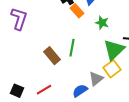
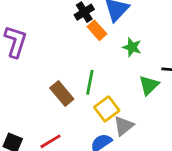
green triangle: (114, 50) -> (149, 85), size x0.7
yellow square: (112, 69) -> (107, 109), moved

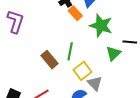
green star: (132, 47) -> (101, 26), size x1.6
gray triangle: (124, 126) -> (95, 83), turned -35

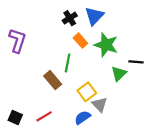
orange rectangle: (75, 13) -> (80, 41), moved
green line: (70, 51) -> (68, 63), moved

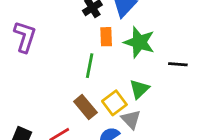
orange rectangle: (80, 41) -> (106, 37), turned 40
green triangle: (119, 74) -> (139, 89), moved
brown rectangle: (53, 80) -> (85, 107), moved

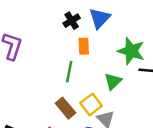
green star: (139, 42) -> (131, 51), moved
green triangle: (139, 89) -> (113, 81), moved

